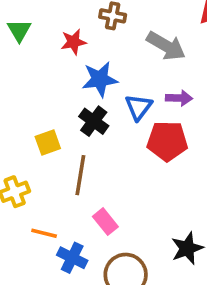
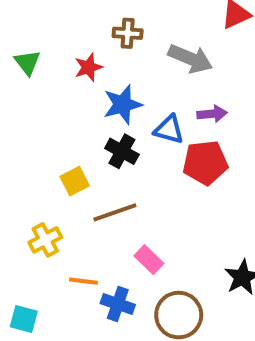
blue triangle: (139, 107) -> (169, 130), turned -44
brown line: (80, 175) -> (115, 212), turned 69

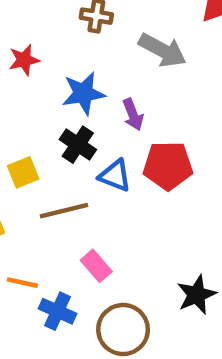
red star: (88, 67) -> (24, 60), moved
purple arrow: (212, 114) -> (133, 115), moved, turned 68
blue triangle: (169, 130) -> (115, 176), moved

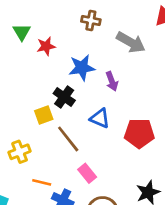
black cross: (78, 145) -> (64, 97), moved
red pentagon: (168, 166) -> (139, 133), moved
brown line: (64, 211) -> (68, 139), turned 64

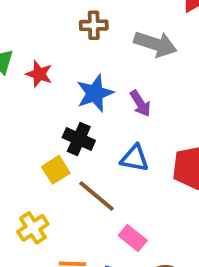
red star: (46, 46) -> (39, 74), turned -30

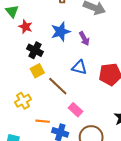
red star: (39, 74) -> (26, 27), moved
black cross: (79, 139) -> (35, 50), moved

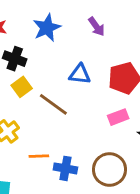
purple arrow: (84, 39) -> (96, 27), moved
pink rectangle: (75, 110) -> (118, 117), moved, turned -56

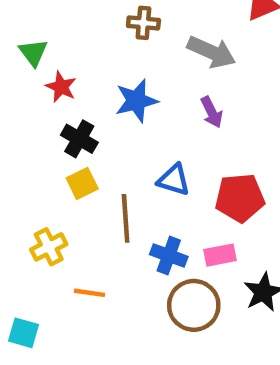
brown line: (53, 104) -> (126, 218), turned 40
blue cross: (65, 168) -> (169, 255), moved
brown circle: (109, 170) -> (194, 305), moved

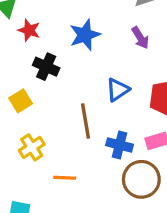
blue triangle: (174, 180) -> (118, 90), turned -45
yellow square: (82, 183) -> (21, 101), moved

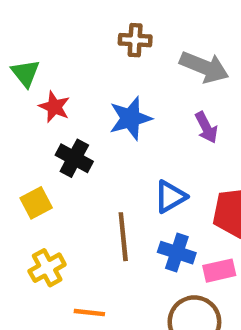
blue cross: (120, 145) -> (177, 253), moved

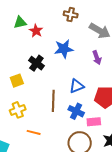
green triangle: (25, 73) -> (20, 22), turned 48
red star: (54, 107) -> (36, 31), moved

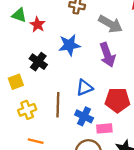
green triangle: (20, 22) -> (19, 15), turned 32
purple arrow: (97, 58) -> (107, 55), size x1.5
yellow cross: (18, 110) -> (27, 110), moved

